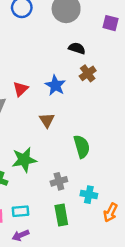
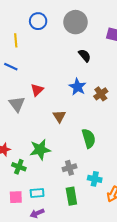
black semicircle: (77, 48) -> (85, 55), turned 32
brown cross: (88, 73) -> (101, 94), moved
blue star: (55, 85) -> (78, 87), moved

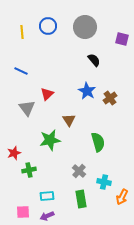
yellow line: (16, 40) -> (22, 32), moved
green star: (40, 150) -> (50, 140), moved
green cross: (19, 167) -> (29, 170), turned -32
gray cross: (69, 168) -> (79, 171), turned -32
pink square: (16, 197) -> (23, 212), moved

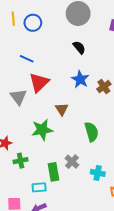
blue circle: (48, 26) -> (33, 23), moved
black semicircle: (94, 60) -> (79, 47), moved
blue line: (21, 71) -> (27, 59), moved
red triangle: (47, 94) -> (39, 82), size x1.5
green rectangle: (81, 199) -> (53, 172), moved

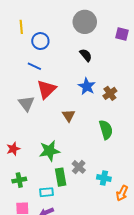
blue circle: (33, 23) -> (40, 41), moved
green star: (42, 130) -> (49, 151), moved
green semicircle: (92, 132) -> (106, 130), moved
green cross: (21, 161) -> (19, 180), moved

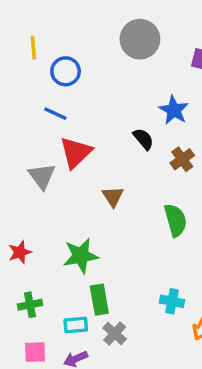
black semicircle: (86, 55) -> (143, 139), moved
blue star: (87, 86) -> (174, 110), moved
gray cross: (79, 167) -> (115, 333), moved

